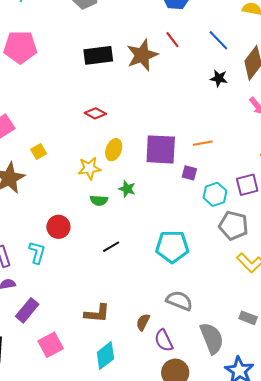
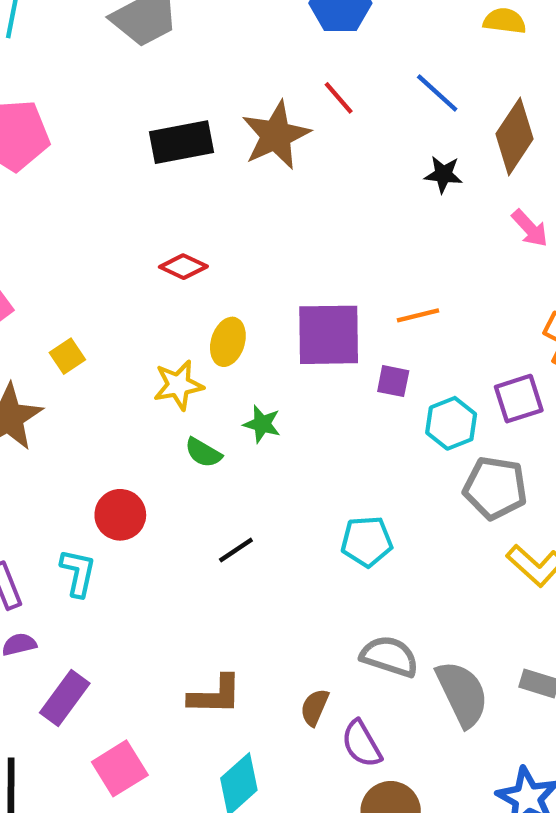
green semicircle: (99, 200) -> (203, 453), turned 30
cyan pentagon: (172, 247) -> (367, 541), size x0.7
gray semicircle: (212, 338) -> (462, 694), moved

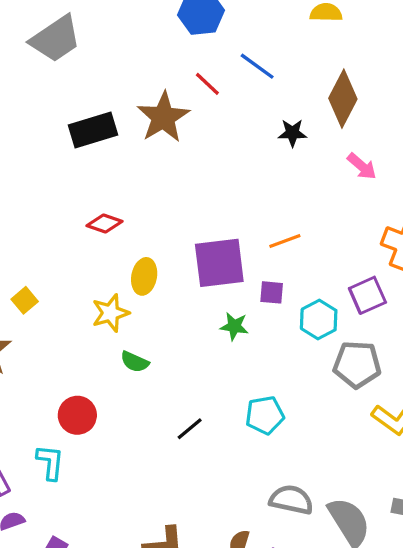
blue line: (437, 93) -> (257, 66), moved
green star: (262, 424) -> (234, 326), moved
black line: (236, 550) -> (190, 429), moved

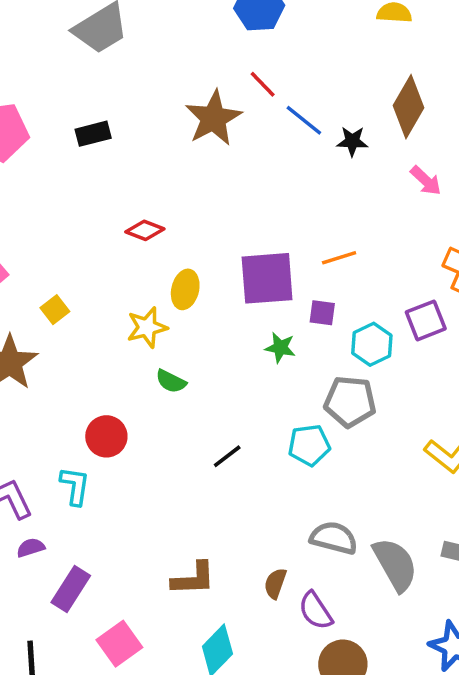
blue line: (257, 66) -> (304, 120), moved
black rectangle: (93, 130) -> (93, 134), moved, size x0.7
gray pentagon: (357, 364) -> (350, 402), moved

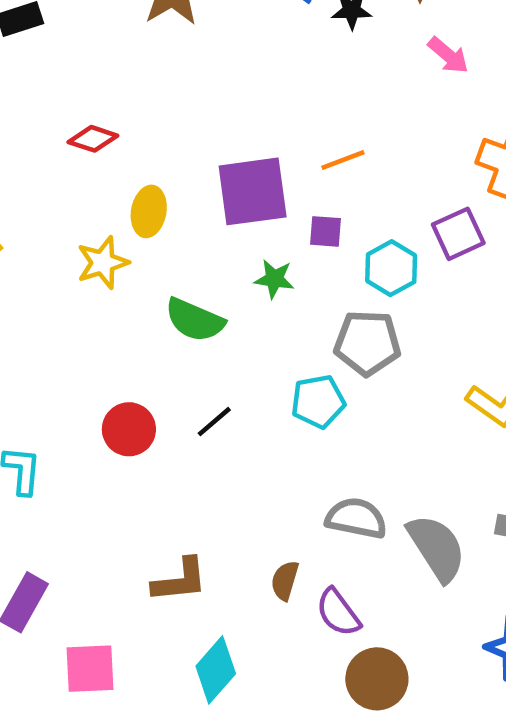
green semicircle: (171, 381) -> (195, 320), moved, size x1.5
red circle: (106, 436) -> (129, 429), moved
pink square: (119, 644) -> (90, 669), turned 36

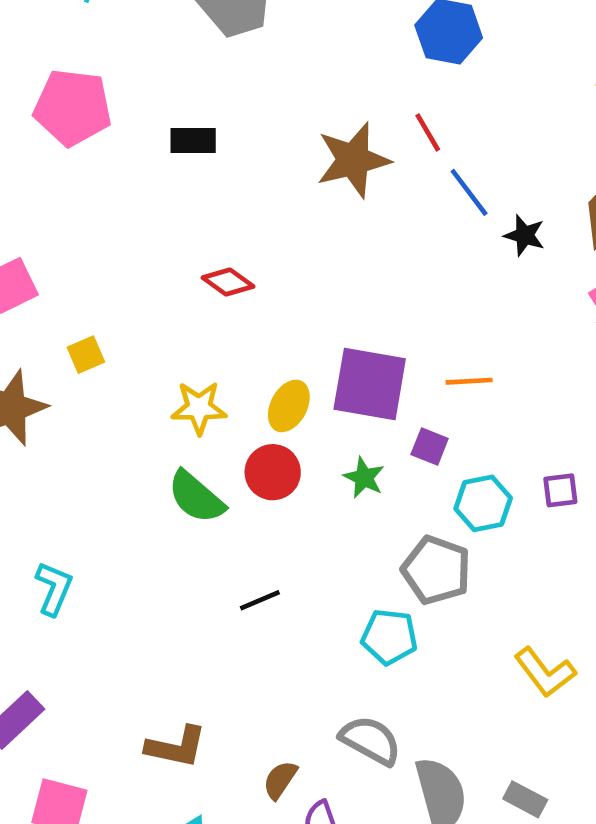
yellow ellipse: (149, 211) -> (289, 406), moved
purple square: (458, 234) -> (560, 490), size x0.7
green semicircle: (195, 320) -> (196, 497), moved
cyan pentagon: (318, 401) -> (389, 637), moved
red circle: (129, 429) -> (273, 472), moved

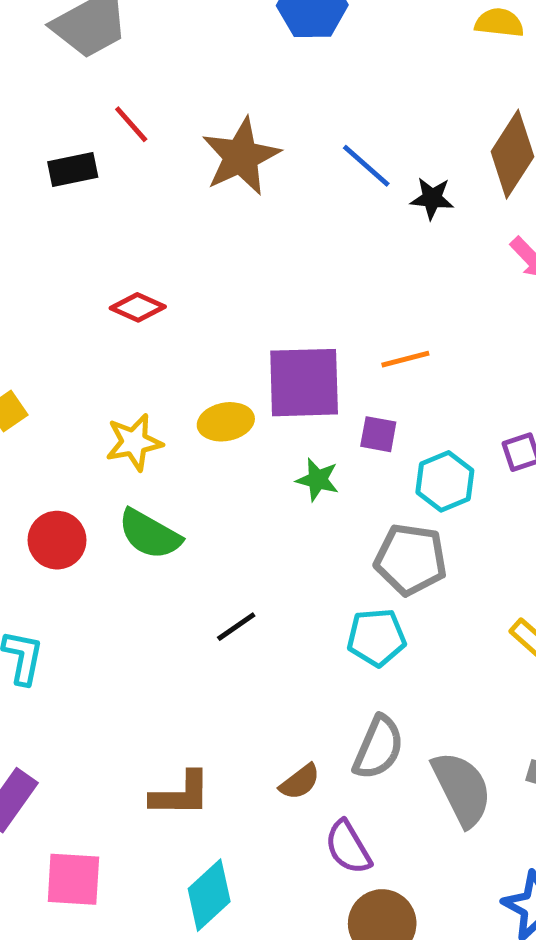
red line: (428, 132) -> (131, 124), moved
yellow ellipse: (289, 406) -> (226, 422), turned 63
red circle: (273, 472) -> (57, 540), moved
gray semicircle: (370, 740) -> (378, 747), turned 96
brown semicircle: (280, 780) -> (300, 782), moved, turned -150

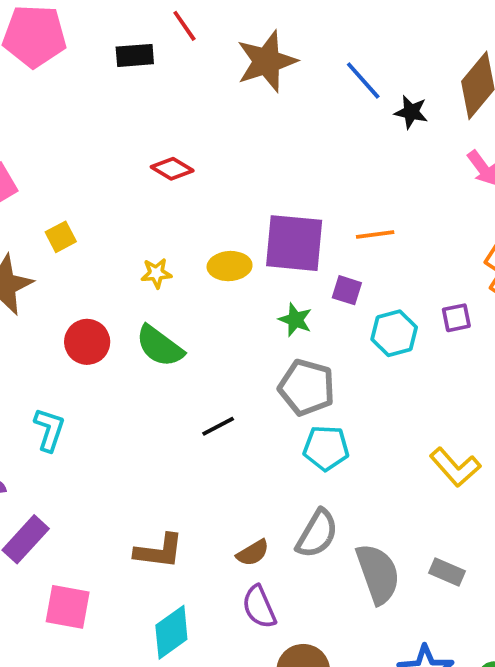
yellow star: (134, 442) -> (156, 273), size x0.7
gray pentagon: (411, 559) -> (307, 387), moved
purple semicircle: (348, 847) -> (259, 607), moved

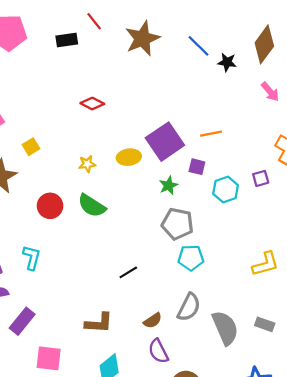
purple square: (294, 243) -> (165, 142), turned -36
green star: (295, 320) -> (168, 185), turned 30
black line: (218, 426) -> (128, 272), moved
yellow L-shape: (455, 467) -> (265, 264), turned -60

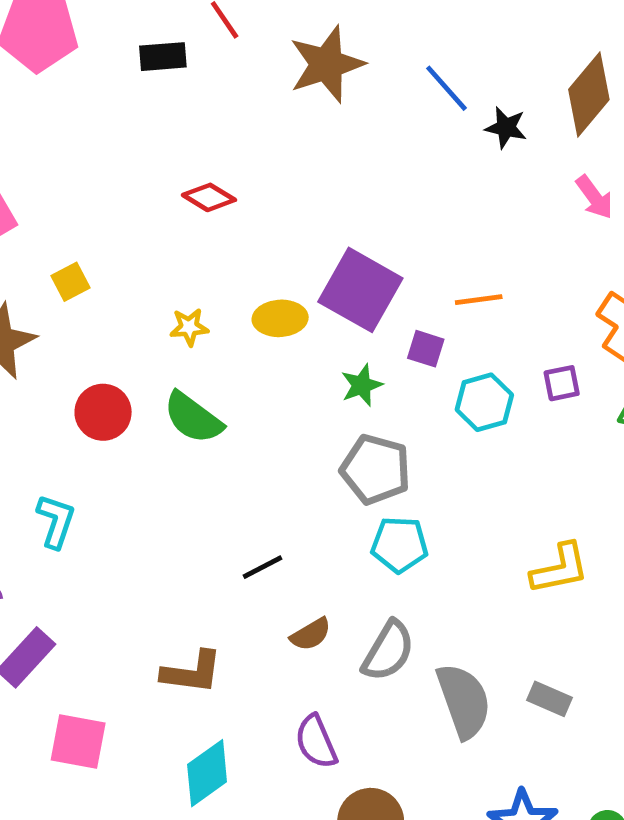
orange line: (211, 134) -> (479, 300), moved
purple square: (165, 142) -> (360, 290), turned -30
brown semicircle: (153, 321) -> (311, 634), moved

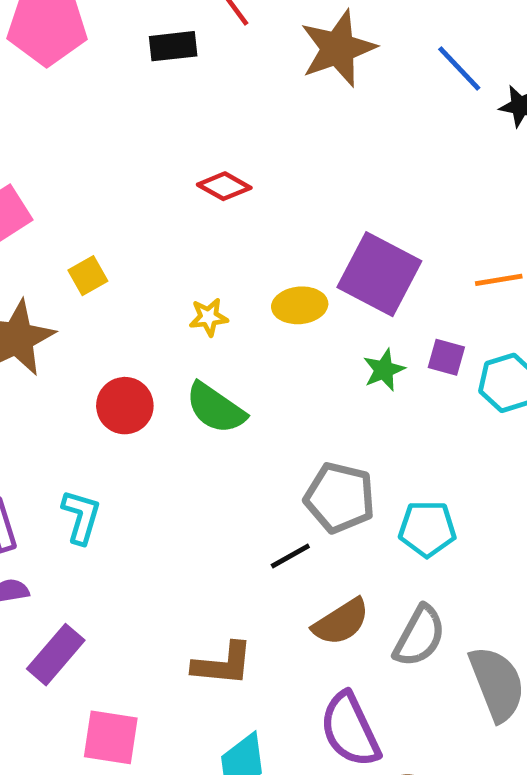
purple square: (426, 349) -> (446, 357), moved
gray pentagon: (376, 469) -> (340, 498), moved
brown semicircle: (311, 634) -> (341, 622), size x1.4
purple semicircle: (316, 742) -> (350, 730), size x1.4

